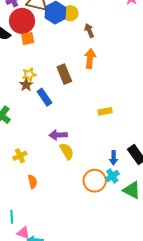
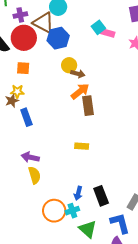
yellow circle: (70, 13) -> (69, 65), moved
brown arrow: (89, 31) -> (78, 74), moved, turned 112
orange square: (28, 38) -> (23, 68), moved
orange arrow: (90, 59) -> (80, 91), turned 30
brown rectangle: (64, 74) -> (88, 106), moved

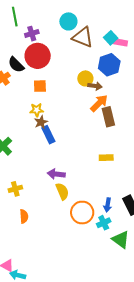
brown triangle: (43, 23) -> (83, 37), moved
blue hexagon: (58, 38) -> (109, 65), moved
brown star: (12, 101) -> (41, 122), moved
orange circle: (54, 211) -> (82, 213), moved

